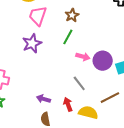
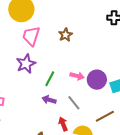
green line: (68, 37) -> (50, 79), moved
purple arrow: (43, 99) -> (49, 100), moved

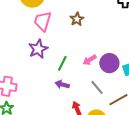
pink arrow: (77, 76) -> (90, 60), turned 136
gray line: (74, 103) -> (97, 87), moved

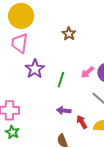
pink trapezoid: (43, 21) -> (20, 43), moved
purple arrow: (62, 84) -> (64, 111), moved

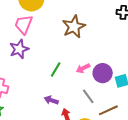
brown star: (69, 34) -> (74, 27), size x1.6
purple star: (35, 69) -> (19, 49), moved

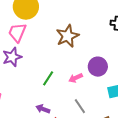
purple circle: (103, 73) -> (98, 67), moved

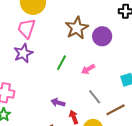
purple circle: (98, 67) -> (102, 36), moved
green line: (48, 78) -> (62, 63), moved

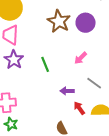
green line: (62, 63) -> (45, 64), moved, turned -35
purple arrow: (58, 103) -> (67, 91), moved

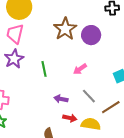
red arrow: (79, 108) -> (70, 118), turned 128

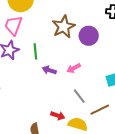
green line: (44, 69) -> (35, 51), moved
purple arrow: (61, 99) -> (49, 70), moved

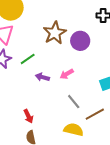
green line: (35, 51) -> (28, 59), turned 63
red arrow: (58, 116) -> (28, 116), moved, turned 48

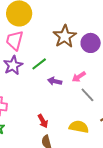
gray line: (74, 102) -> (87, 95), moved
yellow semicircle: (74, 130) -> (79, 127), moved

